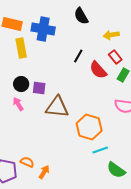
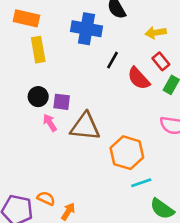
blue cross: (43, 29) -> (86, 29), moved
pink arrow: (18, 104) -> (50, 123), moved

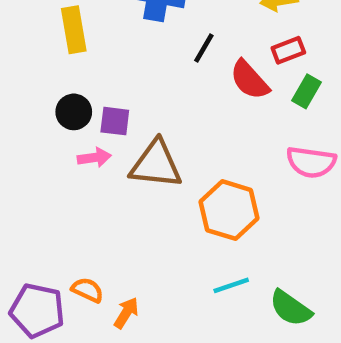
red rectangle: (161, 61) -> (288, 50), turned -72
pink arrow: (50, 123) -> (94, 158), turned 114
cyan line: (141, 183) -> (231, 285), moved

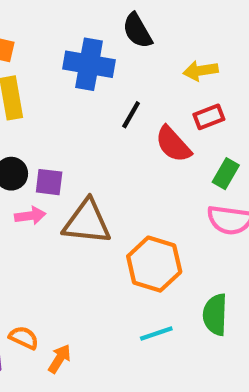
green rectangle: (307, 91) -> (226, 174), moved
green semicircle: (291, 308) -> (215, 315), moved, turned 57

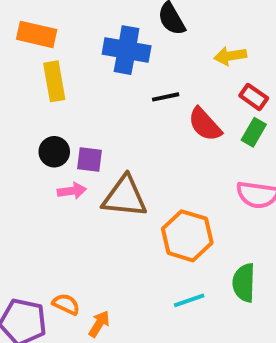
black line: (131, 115) -> (166, 97), turned 48
red rectangle: (209, 117) -> (254, 97), moved, turned 56
green rectangle: (226, 174) -> (254, 132), moved

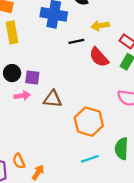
yellow arrow: (230, 56) -> (100, 26), moved
brown triangle: (125, 197) -> (53, 99), size x0.7
orange semicircle: (66, 304) -> (19, 161), turned -140

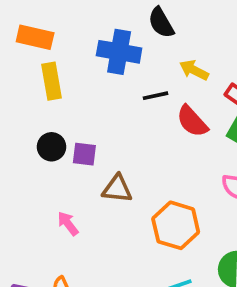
yellow arrow: (100, 26) -> (194, 70), turned 36
pink arrow: (22, 96) -> (68, 223), moved, turned -119

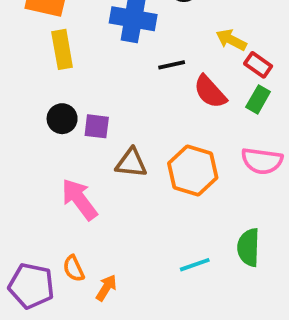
yellow arrow: (194, 70) -> (231, 40), moved
pink arrow: (68, 223) -> (79, 199), size x1.6
orange hexagon: (176, 225) -> (193, 171), moved

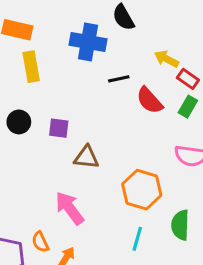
black circle: (62, 119) -> (19, 122), moved
orange hexagon: (193, 171) -> (142, 190), moved
pink arrow: (79, 199) -> (70, 208), moved
cyan line: (195, 265) -> (137, 239), turned -55

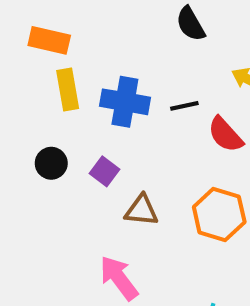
blue cross: (88, 42) -> (125, 102), moved
purple square: (59, 128) -> (104, 171), turned 30
orange hexagon: (142, 190) -> (219, 214), moved

